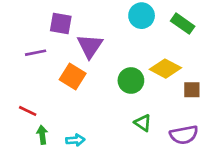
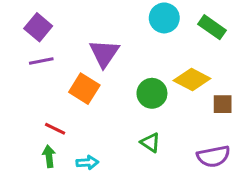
purple square: (61, 24) -> (38, 27), moved, turned 30
red line: (28, 111) -> (55, 129), moved
green triangle: (143, 123) -> (150, 143), moved

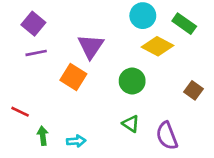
yellow diamond: (192, 79) -> (157, 46), moved
brown square: (223, 104) -> (194, 90), turned 36
red line: (55, 129) -> (20, 112), moved
purple semicircle: (213, 156) -> (167, 136), moved, turned 80

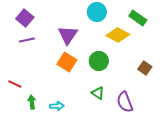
cyan circle: (143, 16) -> (97, 12), moved
orange square: (73, 77) -> (67, 62), moved

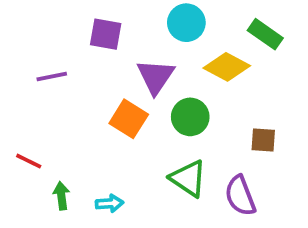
purple square: (25, 18) -> (106, 34), moved, turned -30
purple triangle: (68, 35) -> (156, 77), moved
brown square: (145, 68) -> (263, 140), moved, turned -32
green triangle: (98, 93) -> (188, 178), size x1.5

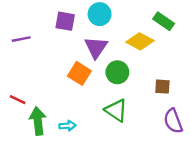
cyan circle: (186, 23) -> (100, 14), moved
purple line: (52, 77) -> (21, 39), moved
green arrow: (61, 196) -> (38, 121), size x1.6
purple semicircle: (240, 196) -> (173, 121), moved

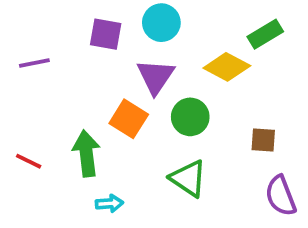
green rectangle: (164, 21) -> (265, 34), turned -66
green arrow: (38, 121) -> (86, 153), moved

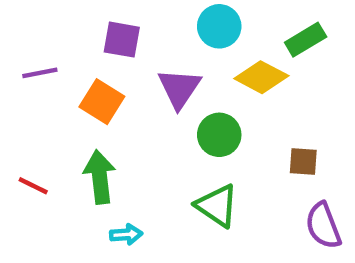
cyan circle: (161, 23) -> (219, 26), moved
orange square: (129, 119) -> (102, 102), moved

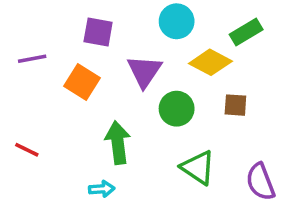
brown square: (303, 161) -> (235, 105), moved
green arrow: (100, 177) -> (118, 143), moved
green triangle: (217, 206) -> (198, 168), moved

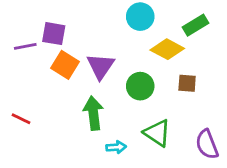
purple square: (98, 32) -> (54, 34), moved
purple triangle: (144, 71) -> (100, 66), moved
cyan arrow: (102, 189) -> (116, 147), moved

